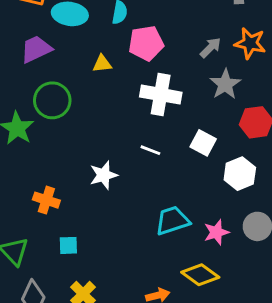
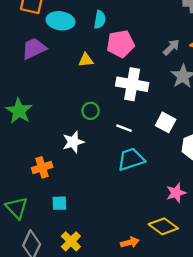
green circle: (52, 100) -> (91, 111), moved, size x0.6
white star: (104, 175) -> (73, 142), moved
orange cross: (46, 200) -> (42, 167), turned -36
cyan trapezoid: (172, 221) -> (131, 159), moved

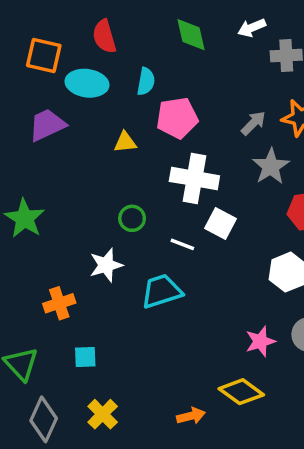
white square: (166, 122) -> (220, 224), moved
cyan trapezoid: (131, 159) -> (162, 291), moved

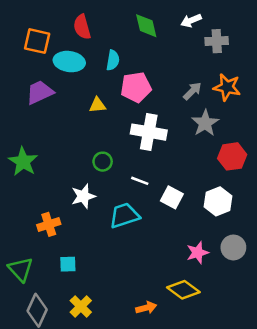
white square: (220, 224) -> (172, 197), moved

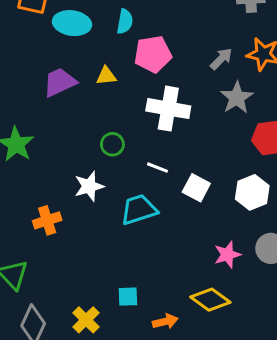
purple trapezoid: (40, 92) -> (60, 82), moved
cyan square: (68, 264) -> (128, 297), moved

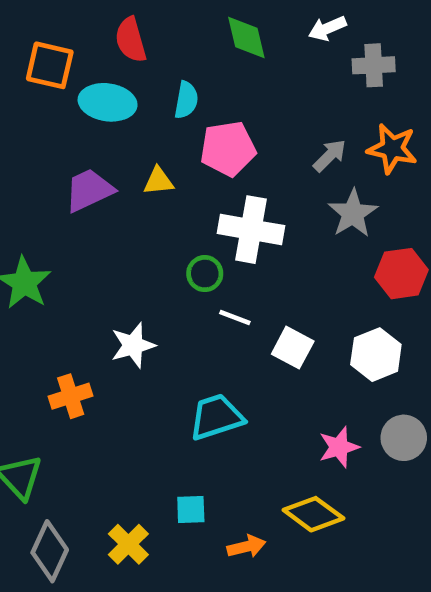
green circle: (112, 144) -> (205, 274), moved
cyan trapezoid: (139, 210) -> (216, 417), moved

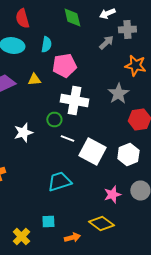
gray arrow: (330, 156) -> (106, 42), moved
white star: (133, 345) -> (23, 132), moved
white square: (293, 348) -> (92, 152), size x1.5

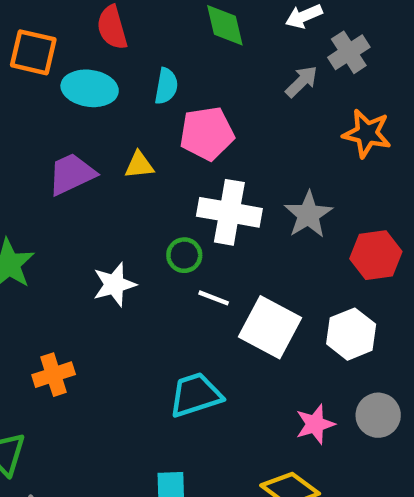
gray cross: (127, 30) -> (349, 52), turned -30
gray star: (118, 94) -> (308, 215), moved

